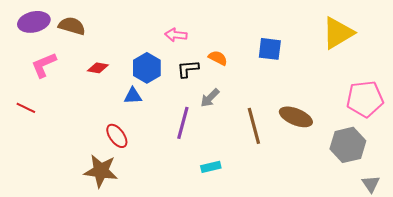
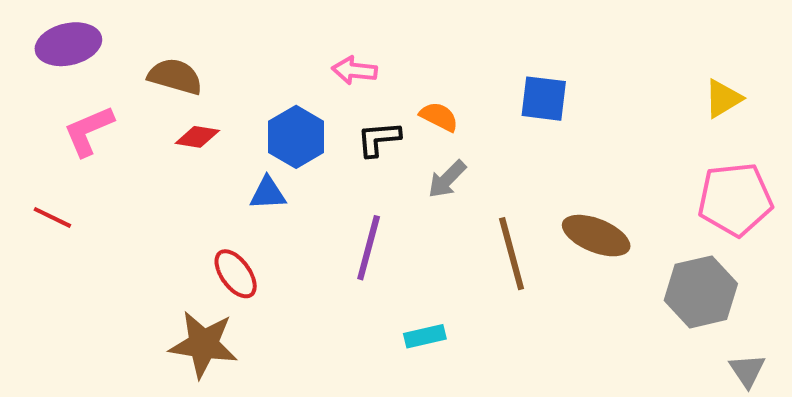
brown semicircle: (72, 26) -> (175, 76), moved
yellow triangle: (338, 33) -> (723, 99), moved, size x0.6
gray arrow: (210, 98) -> (447, 179), moved

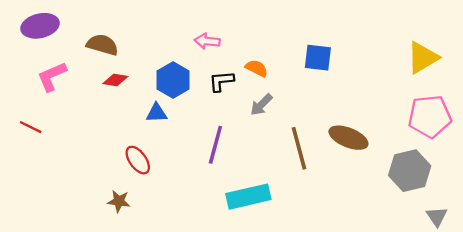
yellow triangle: (723, 99) -> (423, 58), size x1.4
cyan rectangle: (425, 336) -> (248, 197), size x1.8
brown star: (203, 344) -> (119, 201), size x0.6

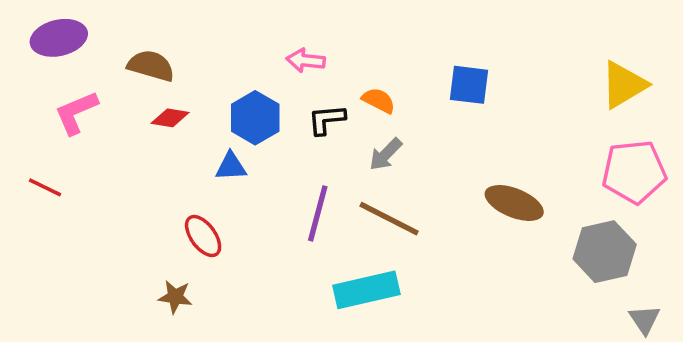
brown line: (299, 148) -> (389, 219), moved, turned -48

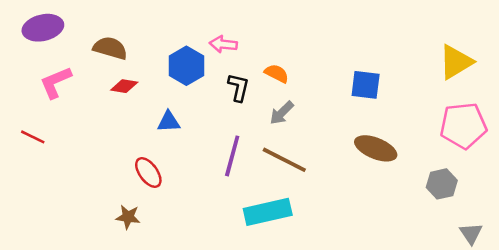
blue square: (469, 85) -> (366, 85), moved
blue hexagon: (255, 118) -> (186, 66), moved
black L-shape: (326, 120) -> (239, 87), turned 108
gray hexagon: (605, 252) -> (442, 184), size x0.7

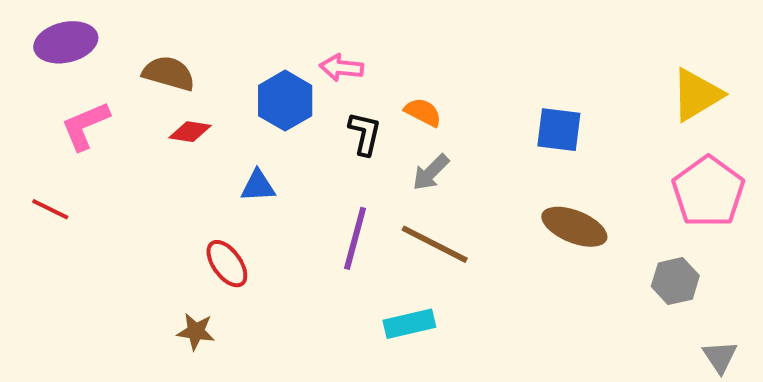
pink pentagon: (463, 126) -> (708, 192), turned -30
cyan rectangle: (268, 212) -> (409, 324), size x0.7

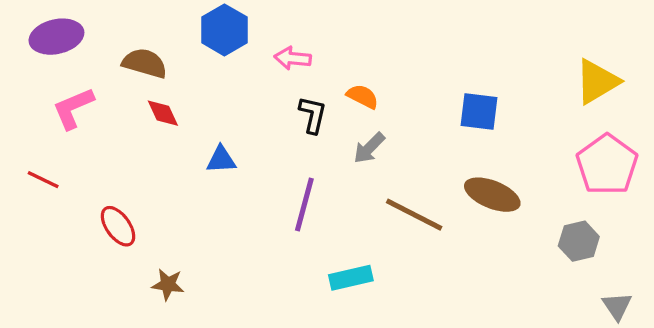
blue hexagon: (285, 101) -> (224, 30), moved
red diamond: (190, 132) -> (163, 113), turned 56
brown line: (435, 244) -> (414, 215), moved
red ellipse: (227, 264) -> (118, 226), moved

